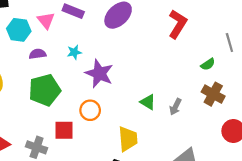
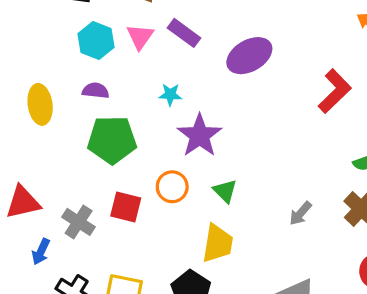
purple semicircle: (38, 54) -> (96, 91), moved
green triangle: (148, 102) -> (225, 191), moved

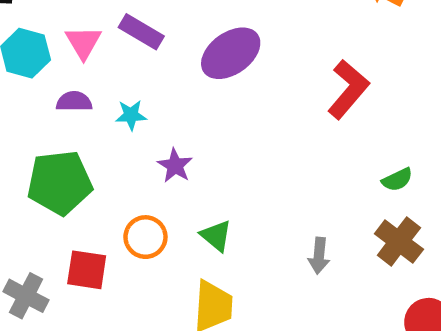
purple semicircle: (96, 91) -> (74, 102), moved
purple star: (200, 135) -> (175, 166), size x0.6
gray arrow: (300, 213) -> (319, 256), turned -30

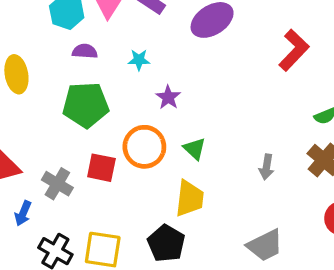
purple semicircle: (74, 102) -> (85, 51), moved
orange circle: (145, 237) -> (144, 147), size x1.4

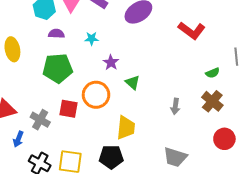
red L-shape: (294, 50) -> (192, 31), turned 84
green triangle: (194, 149) -> (133, 83), moved
black pentagon: (166, 243) -> (111, 157), turned -30
gray trapezoid: (265, 245) -> (175, 157), turned 45

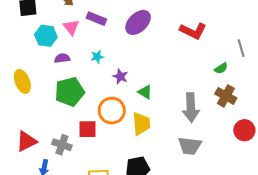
gray arrow: (175, 106) -> (191, 108), size x1.8
yellow trapezoid: (126, 128) -> (141, 124), moved
gray trapezoid: (175, 157) -> (190, 146), moved

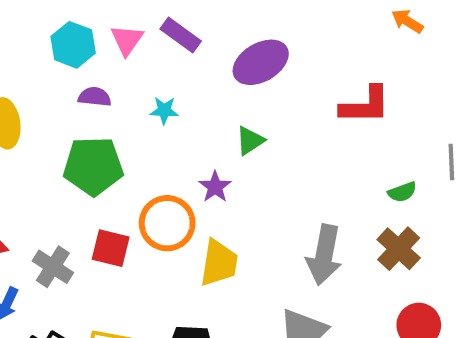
red L-shape: (193, 31) -> (365, 105), turned -40
purple star: (120, 76) -> (215, 187), moved
green triangle: (145, 92) -> (250, 141), moved, turned 42

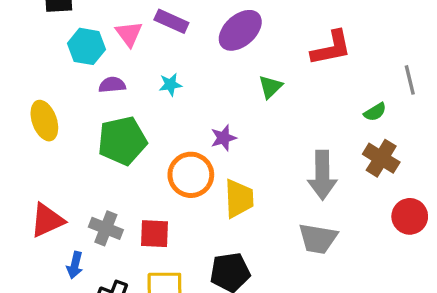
green triangle: (250, 141) -> (270, 87), moved
purple star: (215, 187) -> (224, 138), turned 30
red square: (111, 248) -> (154, 234), moved

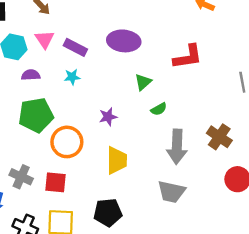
purple rectangle: (171, 21) -> (75, 47), moved
purple ellipse: (240, 30) -> (124, 41), turned 44
green semicircle: (375, 112) -> (159, 109), moved
orange circle: (191, 175) -> (67, 142), moved

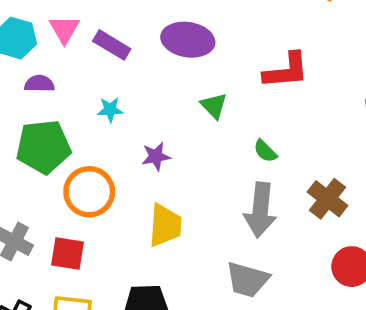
cyan star: (72, 77) -> (110, 110), moved
green triangle: (143, 82) -> (214, 106), turned -36
green semicircle: (159, 109) -> (265, 151), moved, turned 70

